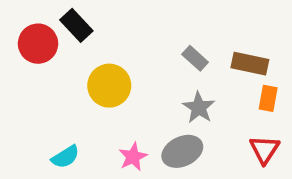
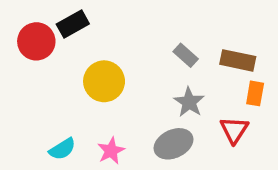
black rectangle: (76, 25) -> (73, 24), turned -76
red triangle: (264, 150) -> (234, 130), moved
pink star: (133, 157) -> (111, 151), moved

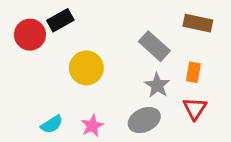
gray rectangle: (186, 55) -> (154, 46), size x1.5
brown rectangle: (238, 60) -> (198, 23), moved
orange rectangle: (255, 93) -> (193, 72), moved

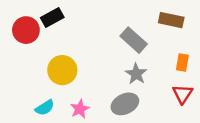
yellow circle: (86, 68) -> (62, 70), moved
orange rectangle: (193, 72) -> (182, 63), moved
red triangle: (195, 108) -> (182, 94), moved

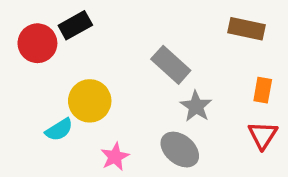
gray rectangle: (134, 40) -> (171, 65), moved
gray ellipse: (125, 104) -> (180, 150), turned 64
cyan semicircle: (45, 108) -> (59, 130), moved

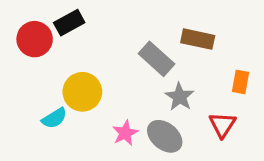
brown rectangle: (246, 29) -> (198, 39), moved
red triangle: (263, 135) -> (222, 125), moved
pink star: (115, 157) -> (125, 133), moved

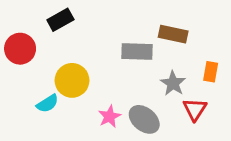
red circle: (35, 39) -> (20, 49), moved
gray rectangle: (156, 59) -> (137, 52), turned -40
gray star: (180, 97) -> (173, 83), moved

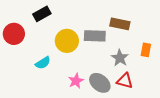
yellow circle: (72, 80) -> (67, 41), moved
cyan semicircle: (47, 104) -> (43, 63), moved
red triangle: (195, 109) -> (125, 81), moved, turned -48

